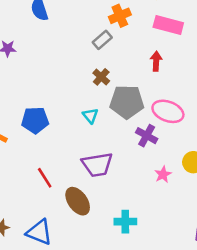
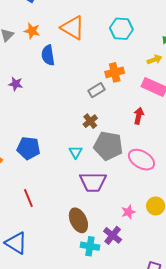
purple cross: (147, 136) -> (113, 235), moved
purple trapezoid: (97, 165) -> (93, 182), moved
brown ellipse: (78, 201) -> (78, 220), moved

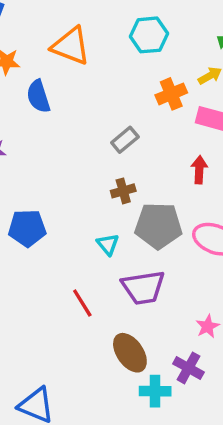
orange cross: (115, 72) -> (171, 94), moved
brown cross: (90, 121) -> (123, 191), turned 32
blue pentagon: (28, 148) -> (27, 228), moved
red line: (28, 198) -> (82, 303), moved

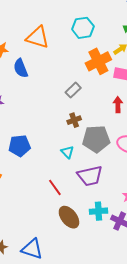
orange cross: (171, 94) -> (98, 61), size x1.4
brown ellipse: (130, 353) -> (69, 217), moved
cyan cross: (155, 391) -> (99, 211), moved

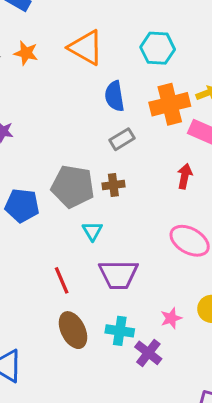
blue semicircle: (21, 68) -> (115, 96), moved
gray pentagon: (96, 139) -> (73, 186), moved

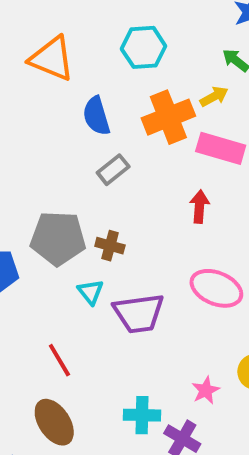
brown cross: (113, 185) -> (110, 246), moved, turned 30
purple trapezoid: (119, 275) -> (139, 313), moved
brown ellipse: (73, 330) -> (54, 422), moved

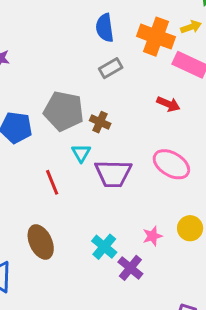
orange cross: (168, 117) -> (156, 37), turned 33
red arrow: (199, 207) -> (168, 104), turned 100
red line: (59, 360) -> (52, 182), moved
cyan cross: (142, 415) -> (104, 247), turned 30

